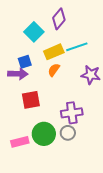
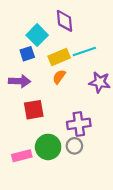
purple diamond: (59, 19) -> (65, 21), turned -45
blue square: (25, 62) -> (27, 54), moved

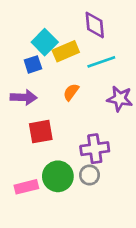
purple diamond: (65, 21) -> (95, 25), moved
yellow rectangle: (59, 57) -> (66, 51), moved

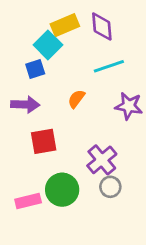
yellow rectangle: (66, 51) -> (65, 25), moved
purple cross: (95, 149) -> (102, 160), turned -32
gray circle: (89, 175) -> (110, 187), moved

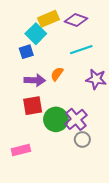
purple diamond: (102, 27) -> (76, 20), turned -65
purple arrow: (25, 105) -> (35, 80), moved
green circle: (62, 190) -> (56, 119), moved

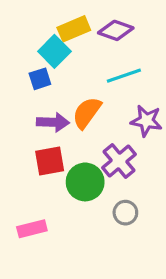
orange semicircle: (57, 74) -> (87, 113), size x1.5
purple cross: (76, 119) -> (119, 161), moved

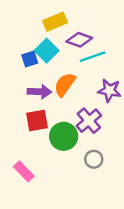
purple diamond: (116, 30) -> (79, 40), moved
cyan square: (54, 51) -> (47, 51), moved
pink rectangle: (32, 229) -> (24, 171), turned 60

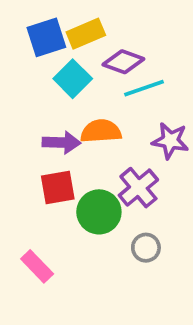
blue square: (30, 59) -> (46, 37), moved, size x1.5
orange semicircle: (65, 84) -> (101, 131), turned 50

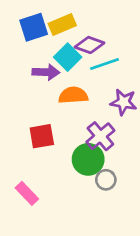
cyan square: (73, 79) -> (68, 57), moved
purple arrow: (61, 143) -> (46, 72), moved
green circle: (99, 212) -> (88, 159), moved

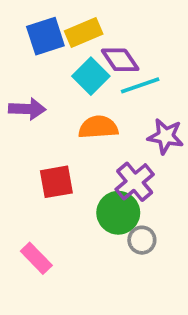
purple diamond: (90, 45) -> (120, 60), turned 36
purple arrow: (46, 72) -> (27, 109), moved

